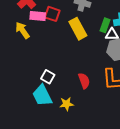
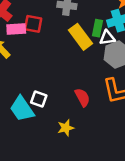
yellow rectangle: (78, 29) -> (81, 37), moved
cyan trapezoid: (42, 95) -> (22, 109), moved

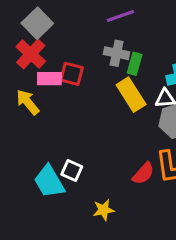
green rectangle: (97, 28) -> (135, 64), moved
red semicircle: (82, 97) -> (143, 173), moved, turned 66

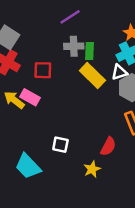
pink rectangle: (49, 79) -> (30, 97), moved, turned 42
red semicircle: (143, 173) -> (108, 146), moved
cyan trapezoid: (49, 182) -> (28, 166), moved

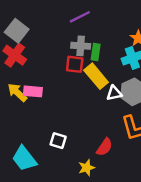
red square: (43, 70) -> (75, 64), moved
white triangle: (119, 72) -> (114, 93), moved
pink rectangle: (30, 97) -> (33, 91), turned -30

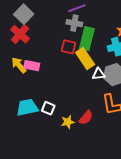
gray cross: (81, 46) -> (74, 23), moved
green rectangle: (96, 52) -> (87, 39), size x1.6
cyan trapezoid: (24, 159) -> (27, 107), moved, turned 110
yellow star: (87, 168) -> (68, 122), moved

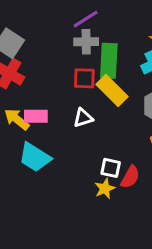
white triangle: (99, 74) -> (83, 118), moved
cyan trapezoid: (27, 107) -> (35, 157), moved, turned -125
white square: (48, 108) -> (111, 168), moved

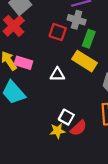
green rectangle: (109, 61) -> (89, 39), size x0.7
red square: (84, 78) -> (58, 32), moved
yellow rectangle: (112, 91) -> (85, 61), turned -30

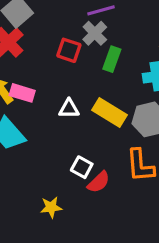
gray cross: (77, 20) -> (95, 33), turned 30
yellow rectangle: (85, 61) -> (109, 113), moved
yellow star: (57, 131) -> (51, 207), moved

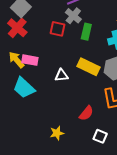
white triangle: (69, 109) -> (61, 75), moved
white square: (82, 167) -> (100, 136), moved

